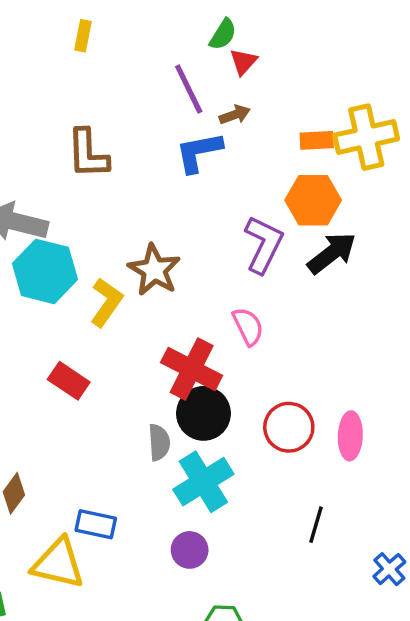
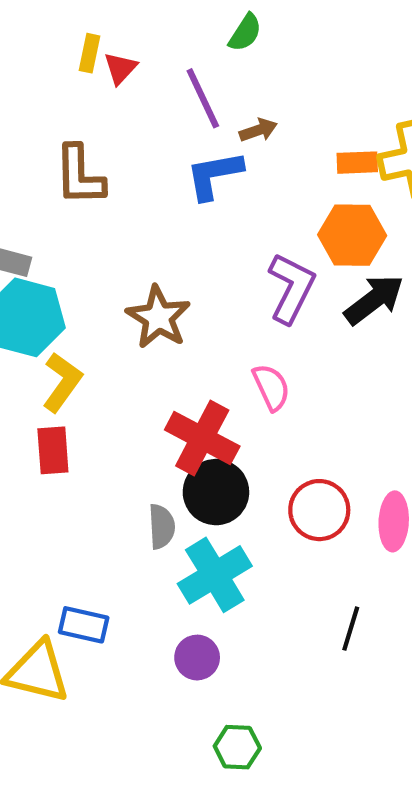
yellow rectangle: (83, 36) -> (90, 53), moved
red triangle: (243, 62) -> (120, 68), moved
yellow L-shape: (106, 302) -> (62, 382), moved
red rectangle: (69, 381) -> (53, 450), turned 51

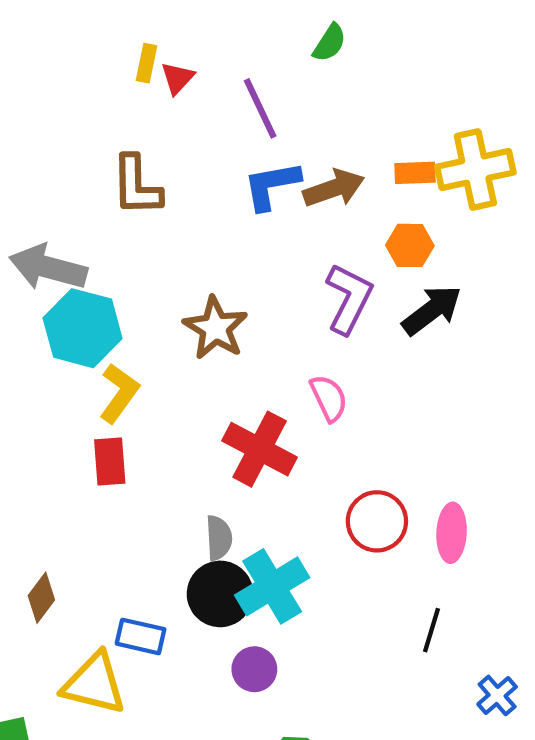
green semicircle: (245, 33) -> (330, 43), moved
brown arrow: (258, 130) -> (334, 188), moved, size x1.6
orange hexagon: (352, 235) -> (410, 245), size x0.7
black circle: (216, 492) -> (220, 594), moved
black line: (351, 629) -> (432, 630), moved

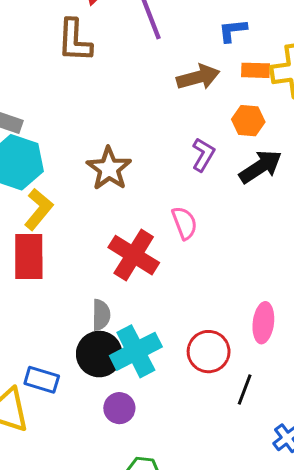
blue L-shape: (272, 185) -> (233, 31), moved, size x0.7
brown L-shape: (136, 186) -> (75, 41), moved
purple L-shape: (349, 299) -> (203, 155), size x0.7
red rectangle: (110, 462) -> (29, 256), size x1.4
red circle: (377, 521) -> (209, 352), moved

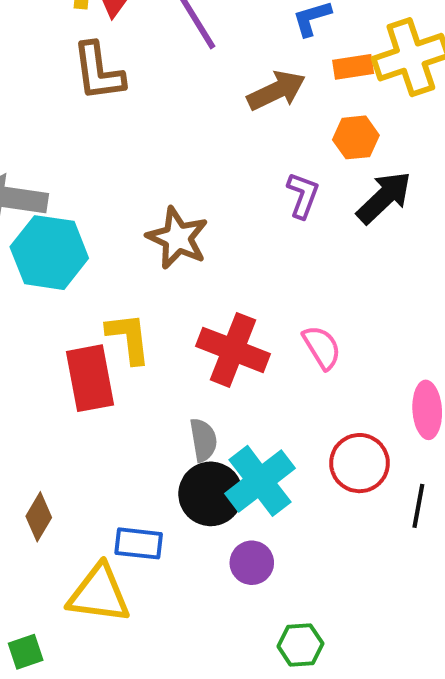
yellow L-shape: (39, 209) -> (129, 338), moved, turned -36
pink semicircle: (184, 223) -> (322, 347), moved

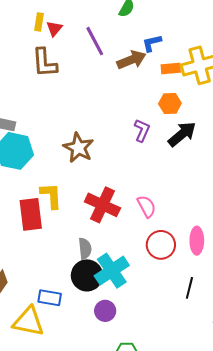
brown arrow: (276, 91) -> (131, 60), moved
red circle: (359, 463) -> (161, 245), moved

